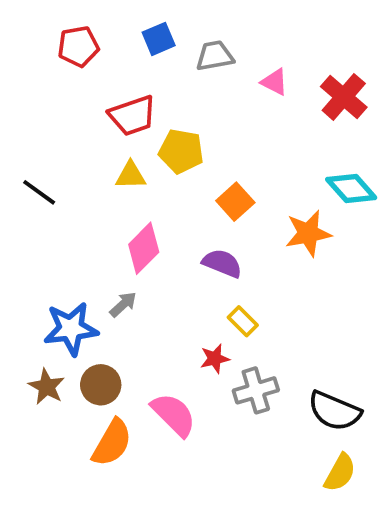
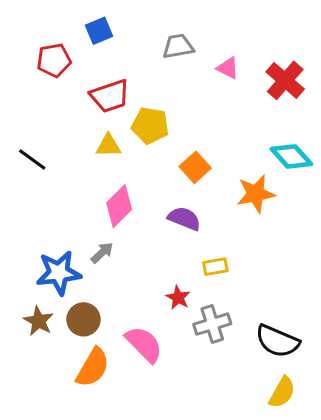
blue square: (159, 39) -> (99, 31), moved
red pentagon: (78, 46) -> (54, 60), moved
yellow rectangle: (243, 321) -> (215, 267), moved, turned -55
red star: (215, 359) -> (178, 298), turned -30

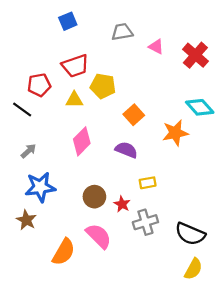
red pentagon: (54, 60) -> (39, 85), moved
gray arrow: (102, 253) -> (28, 151), moved
brown circle: (83, 319) -> (94, 197), moved

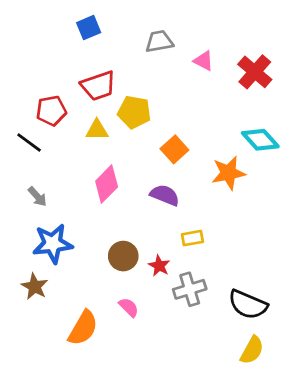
gray arrow: (28, 151) -> (37, 196), turned 91
pink semicircle: (99, 236) -> (129, 307), size x0.6

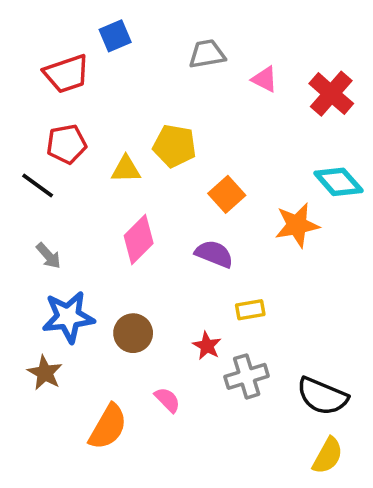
red trapezoid: (98, 86) -> (66, 74), moved
brown circle: (123, 256) -> (133, 333), moved

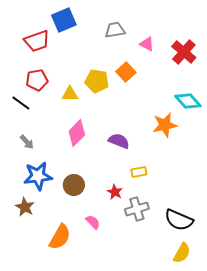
blue square: (115, 36) -> (64, 20), size x1.4
orange square: (227, 194) -> (126, 72), moved

